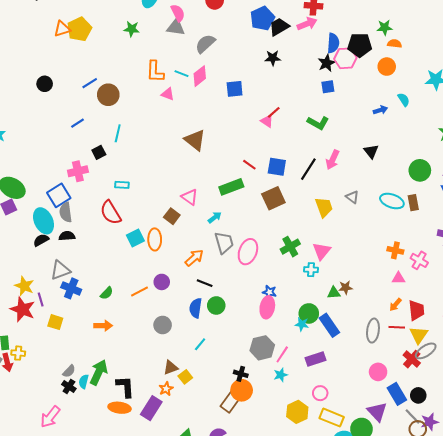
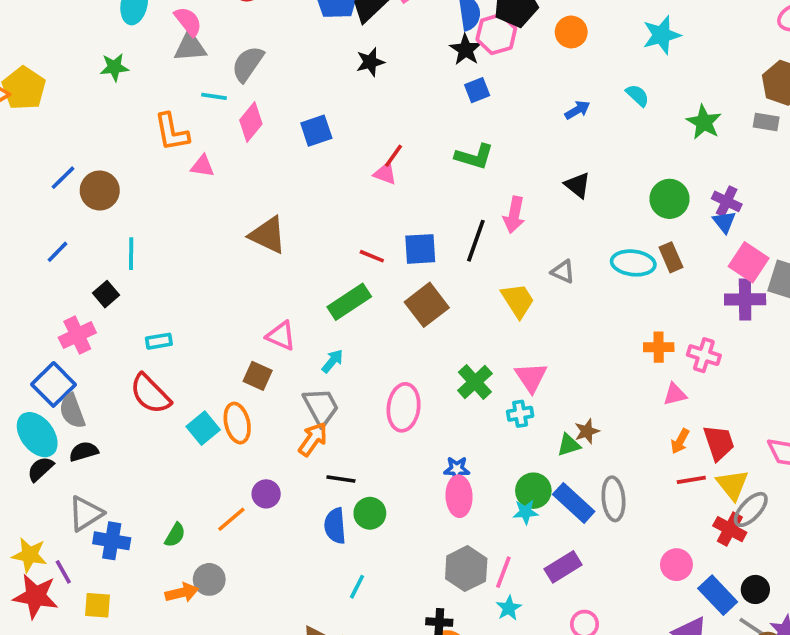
cyan line: (181, 74) -> (214, 96), moved
cyan semicircle: (404, 100) -> (638, 95), moved
gray trapezoid: (224, 243) -> (321, 407), moved
gray circle: (163, 325) -> (209, 579), moved
gray ellipse: (373, 331) -> (613, 499), moved

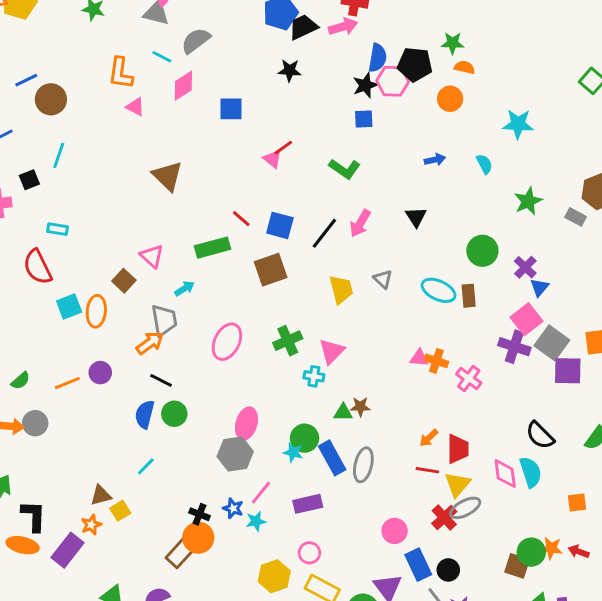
blue triangle: (724, 222) -> (540, 287), moved
pink triangle: (675, 394) -> (419, 358), moved
blue star: (457, 469) -> (233, 508), moved
gray hexagon: (466, 569) -> (235, 454), moved

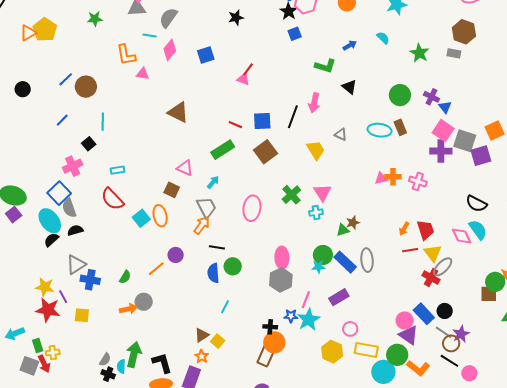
green L-shape: (345, 169) -> (325, 66), moved
cyan star: (256, 521) -> (309, 320), size x1.6
pink circle: (395, 531) -> (405, 321), moved

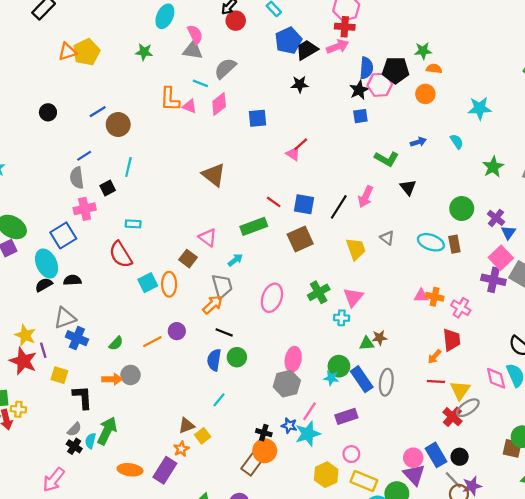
pink triangle: (143, 74) -> (190, 106), moved
gray semicircle: (69, 208) -> (77, 178), moved
red trapezoid: (425, 230) -> (452, 340), moved
black L-shape: (162, 363) -> (83, 397), moved

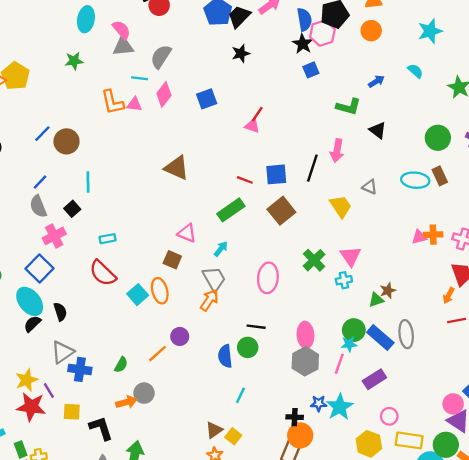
black semicircle: (72, 280) -> (60, 312), turned 90
black line: (224, 332) -> (256, 327), moved
yellow star: (25, 335) -> (27, 380), turned -30
pink line: (309, 411) -> (339, 364), moved

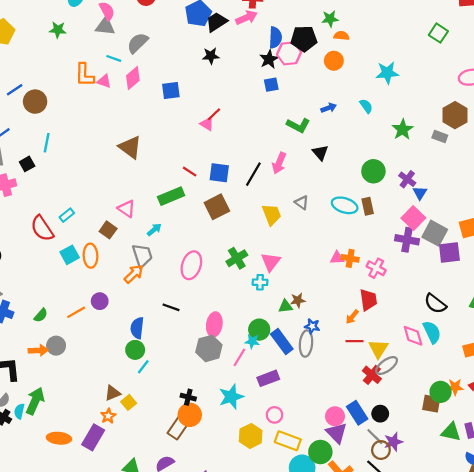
cyan rectangle: (107, 239) -> (67, 215), moved, turned -40
green circle: (248, 347) -> (135, 350), moved
blue star: (319, 403) -> (312, 326), moved

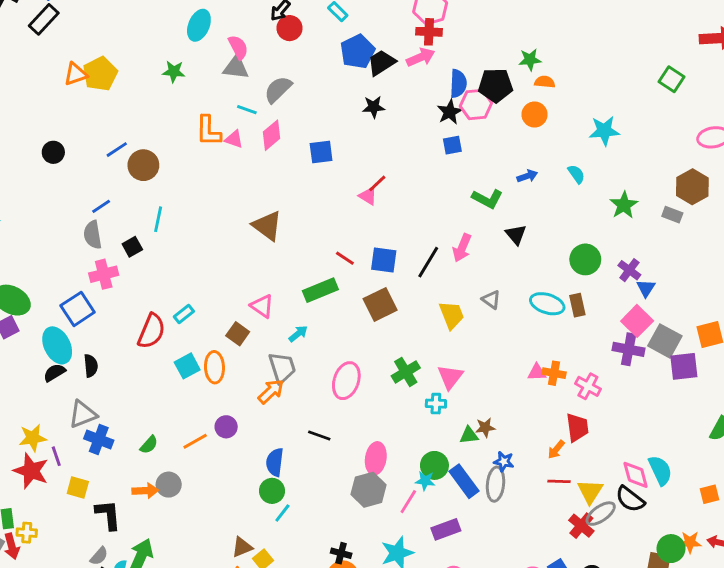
red semicircle: (42, 228) -> (151, 331), turned -124
black semicircle: (435, 304) -> (630, 499), moved

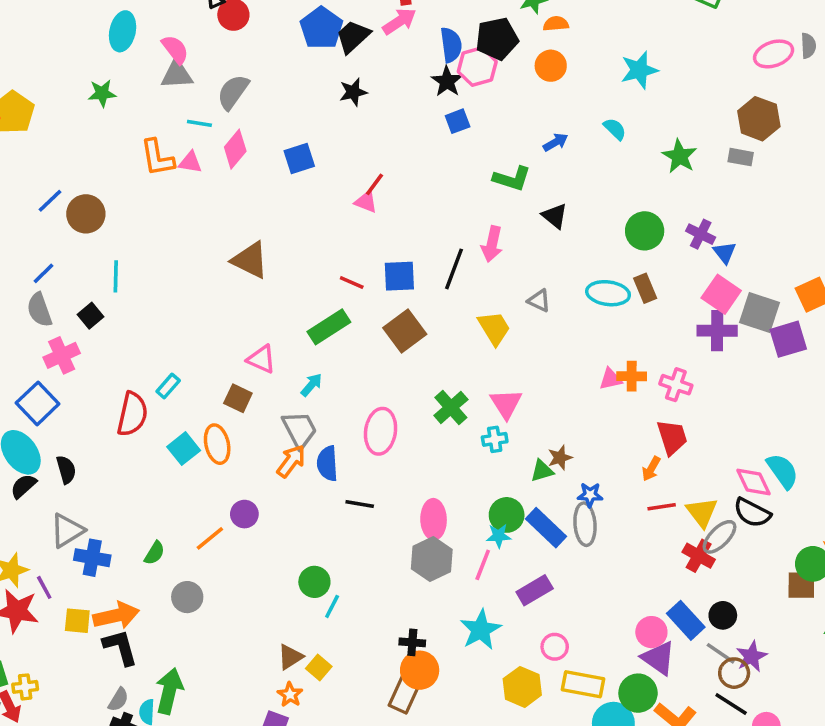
blue semicircle: (275, 462) -> (327, 463), moved
orange arrow: (145, 491) -> (116, 616), moved, size x1.4

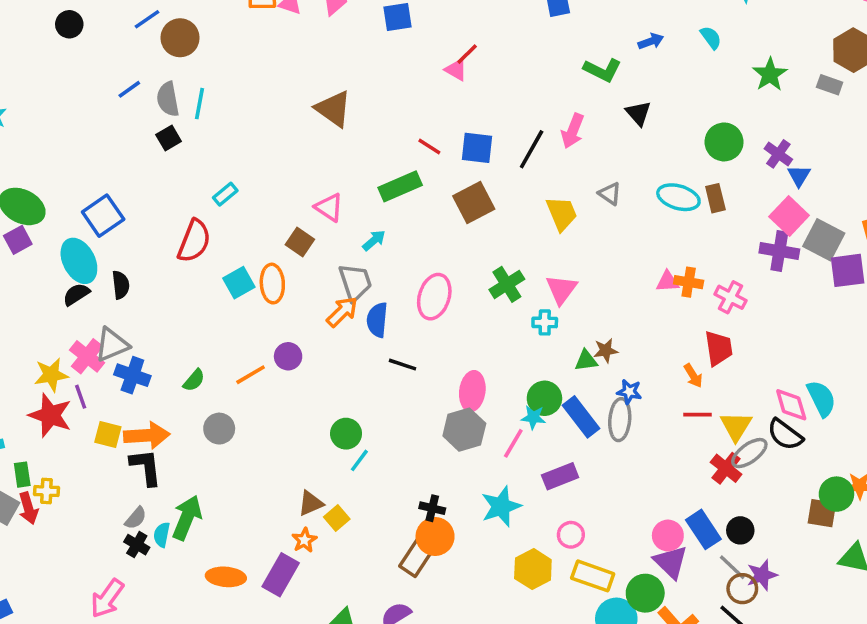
gray semicircle: (39, 310) -> (168, 99), moved
pink cross: (62, 355) -> (87, 356), moved, turned -36
cyan rectangle: (168, 386) -> (225, 194), moved
orange arrow: (651, 469) -> (693, 376), turned -70

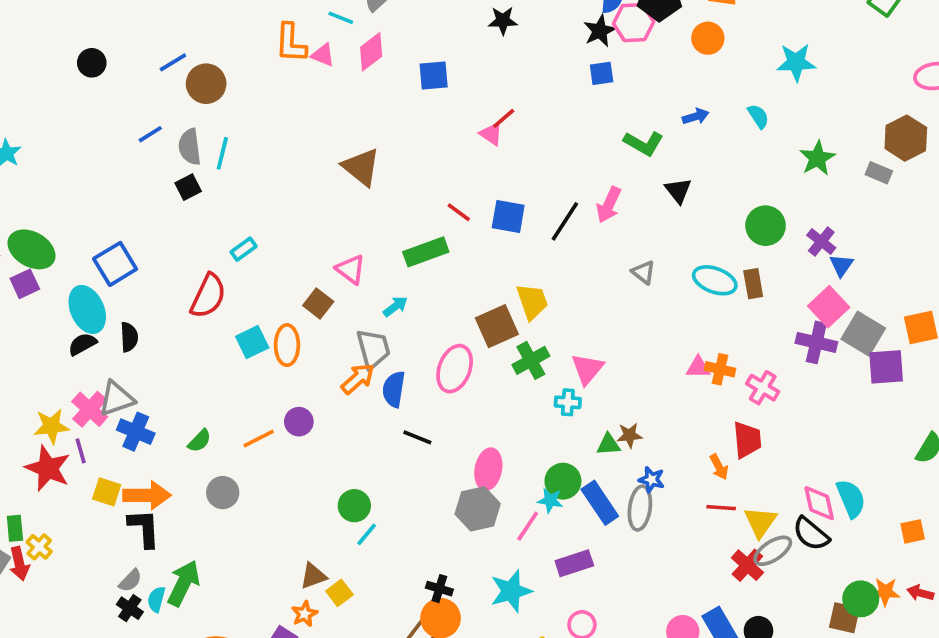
brown square: (474, 202) -> (497, 326), moved
yellow trapezoid: (562, 214) -> (532, 302), moved
yellow cross: (46, 491) -> (39, 547), turned 35

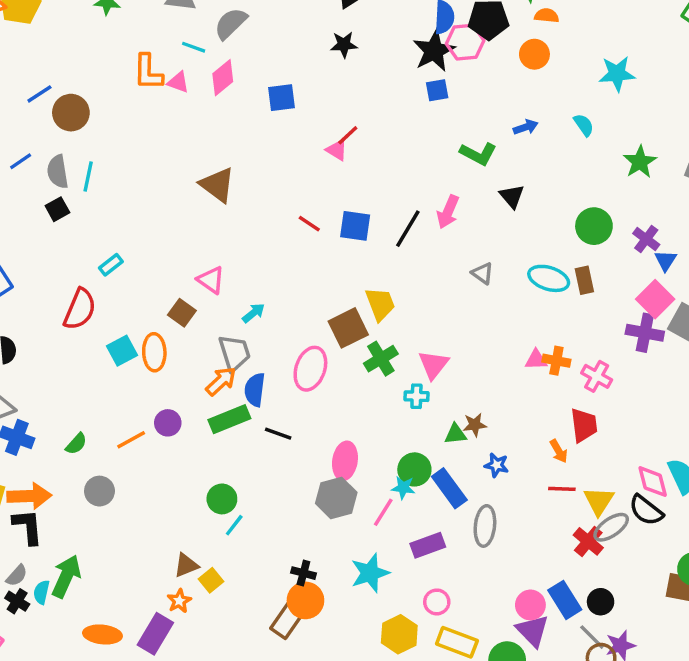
black star: (600, 31) -> (434, 51), size x1.4
green rectangle: (426, 252) -> (229, 419), moved
gray ellipse: (640, 508) -> (485, 526), moved

